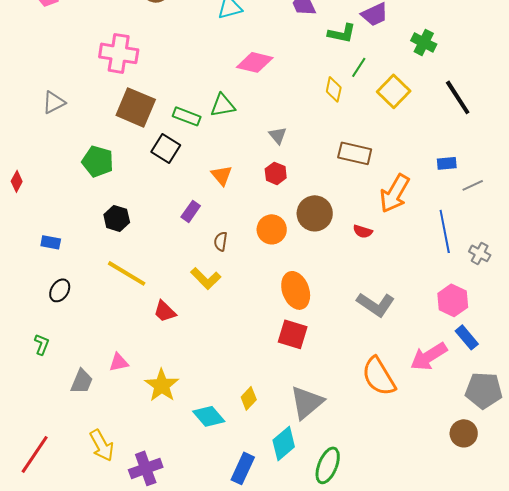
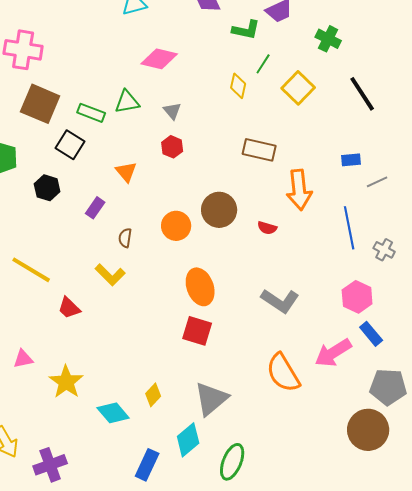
gray triangle: (278, 135) -> (172, 111), moved
red hexagon: (276, 173) -> (172, 147), moved
orange arrow: (395, 193) -> (299, 190), turned -36
black hexagon: (117, 218) -> (47, 188), moved
brown circle: (464, 433) -> (368, 430), size x1.5

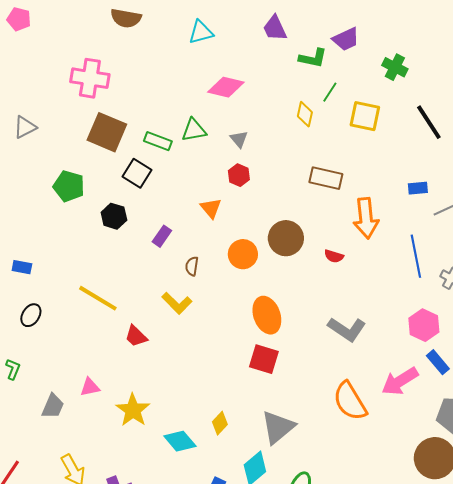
yellow square: (298, 88) -> (365, 116), turned -32
orange triangle: (126, 172) -> (211, 208), moved

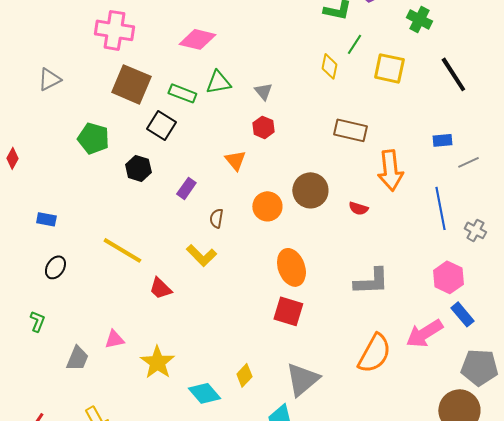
pink diamond: (226, 87) -> (197, 39), moved
gray L-shape: (347, 329) -> (371, 281), turned -36
orange semicircle: (350, 401) -> (374, 353), turned -120

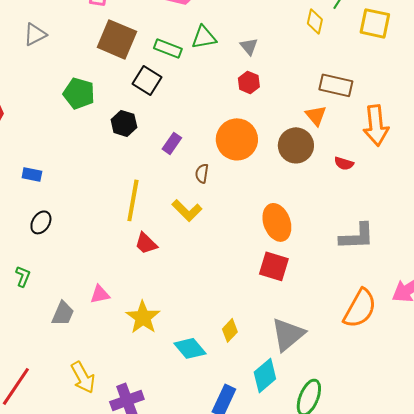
orange triangle: (235, 160) -> (316, 115), moved
orange circle: (267, 206) -> (237, 139), moved, size x1.4
yellow line: (122, 250) -> (133, 200), moved, turned 69

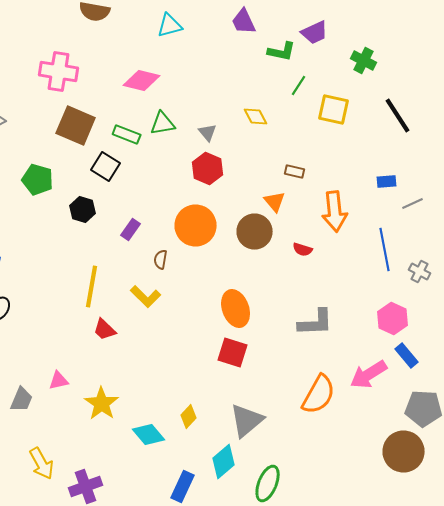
yellow diamond: (315, 21) -> (256, 116), moved, turned -40
red hexagon: (249, 82) -> (208, 168), size x1.4
brown rectangle: (336, 85) -> (295, 172), size x0.6

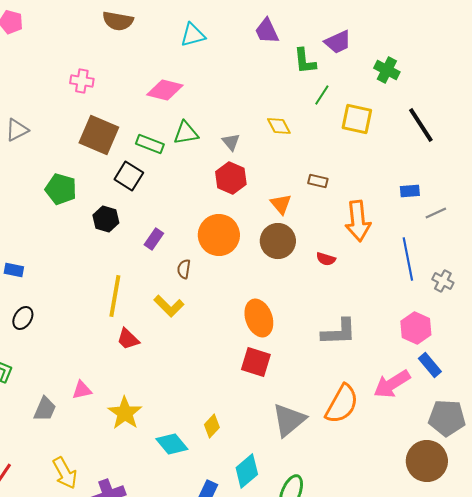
green L-shape: (282, 52) -> (305, 61), turned 72
pink cross: (59, 72) -> (82, 81), size x0.6
orange triangle: (275, 202) -> (281, 204), moved
gray triangle: (247, 420) -> (289, 420), moved

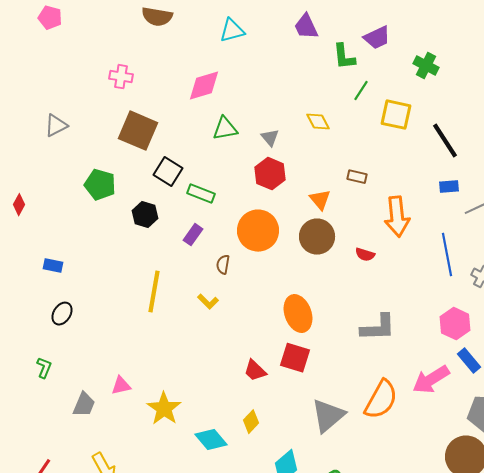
pink diamond: (165, 90) -> (204, 86), turned -30
black line: (421, 125) -> (445, 141), moved
green rectangle: (150, 144) -> (201, 194), moved
yellow L-shape: (169, 306) -> (208, 302), size x0.7
red trapezoid: (128, 339) -> (255, 371), moved

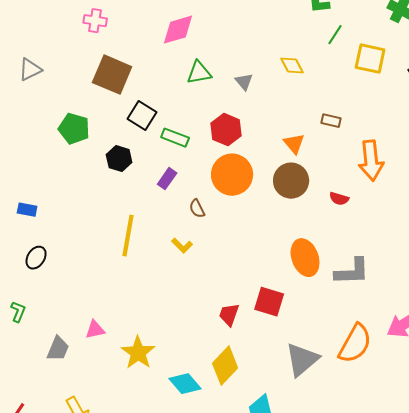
red hexagon: (270, 174) -> (226, 130), moved
brown semicircle: (223, 265) -> (197, 209), turned -36
orange ellipse: (298, 314) -> (305, 258), moved
red trapezoid: (255, 371) -> (229, 315), turned 65
yellow diamond: (251, 422) -> (225, 366), size x1.6

